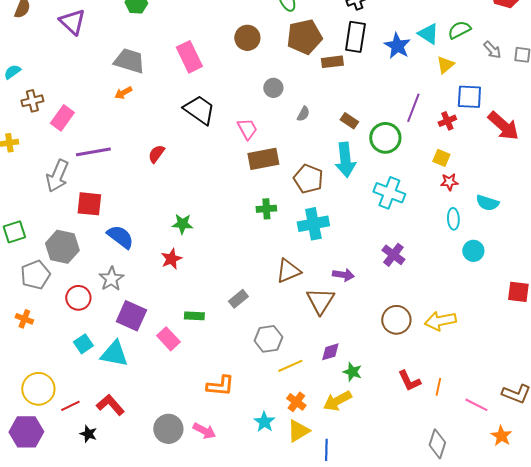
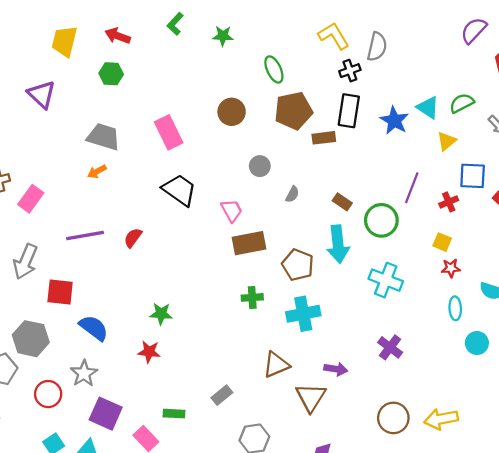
purple line: (93, 152) -> (85, 236), moved
red star: (171, 259) -> (149, 352), turned 30

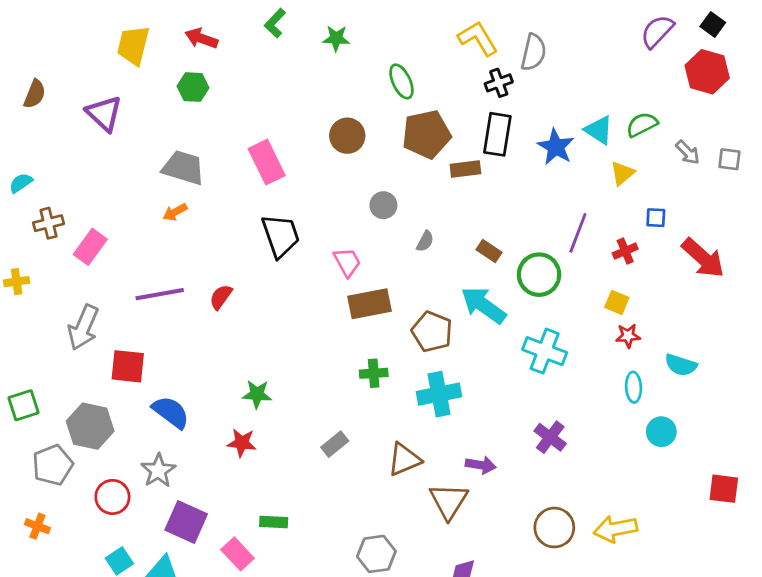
blue square: (473, 176) -> (656, 218), size x0.6
black trapezoid: (179, 190) -> (281, 236), turned 36
cyan arrow: (338, 244) -> (483, 305), turned 132
gray rectangle: (222, 395) -> (335, 444), moved

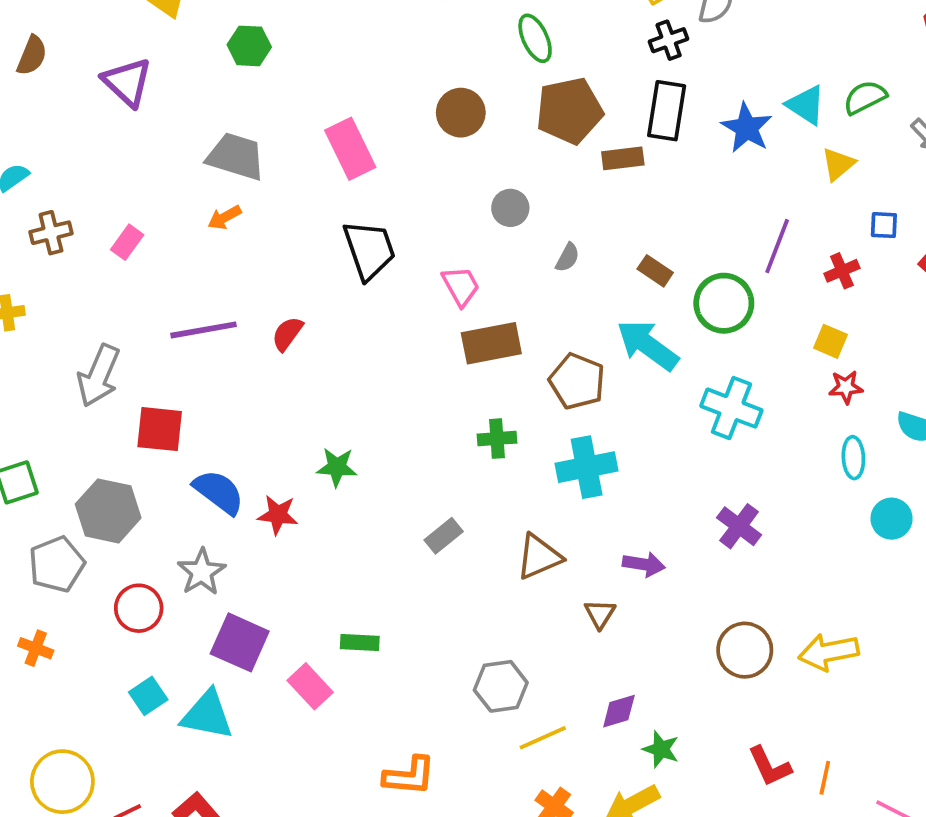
pink rectangle: (90, 247) -> (127, 242), moved, size x0.7
red star: (242, 443) -> (278, 515), moved
brown triangle: (449, 501) -> (600, 614), size x0.6

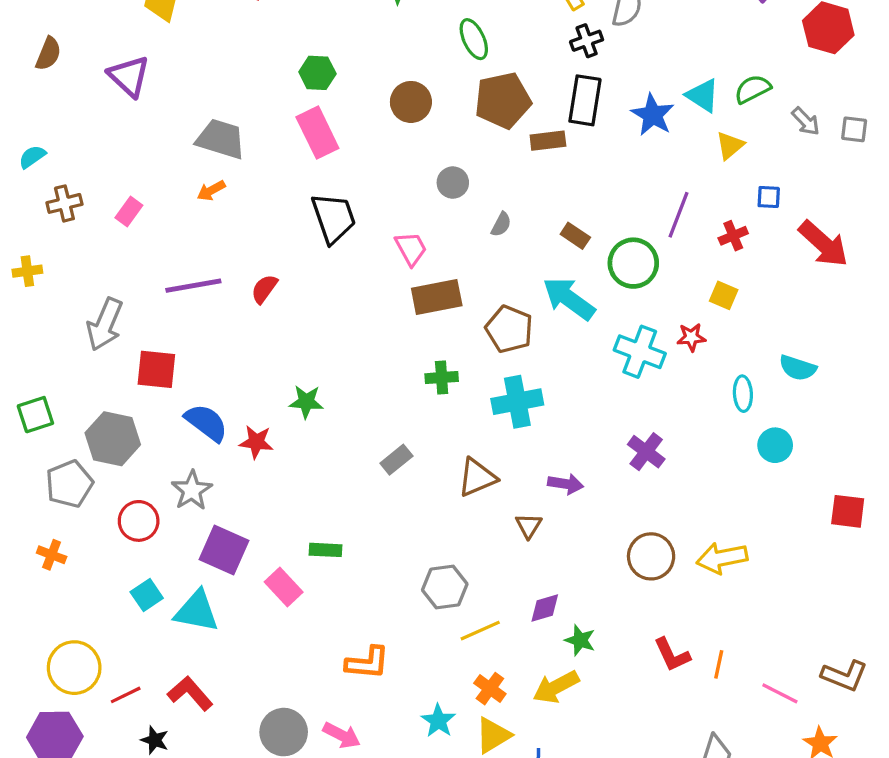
green hexagon: (249, 46) -> (317, 73), moved
red star: (846, 387) -> (691, 337), moved

